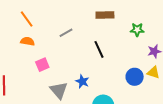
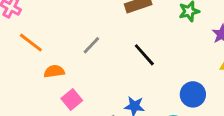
orange semicircle: (27, 41) -> (54, 71), moved
blue circle: (135, 77) -> (193, 94), moved

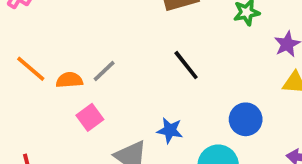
orange line: (31, 43) -> (31, 69), moved
gray line: (91, 45) -> (104, 71), moved

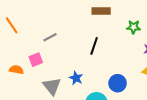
black line: (186, 65) -> (94, 46), turned 42
orange semicircle: (69, 80) -> (16, 70), moved

